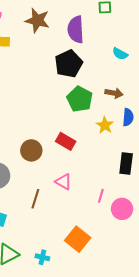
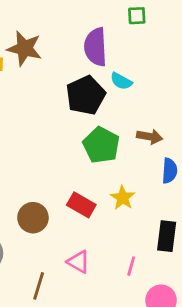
brown star: (37, 20) -> (24, 48), moved
cyan semicircle: (120, 54) -> (121, 81), moved
yellow star: (105, 125) -> (123, 198), moved
pink line: (101, 196) -> (131, 266), moved

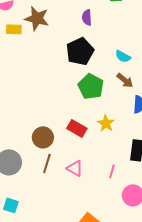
purple semicircle: (96, 47) -> (87, 17), size x0.6
cyan semicircle: (121, 81) -> (123, 56), moved
brown arrow: (150, 137) -> (125, 80), turned 30
brown line: (39, 286) -> (47, 163), moved

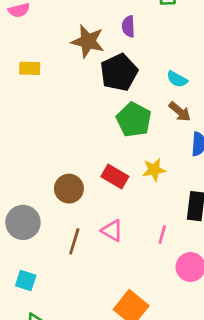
brown star: (37, 18) -> (88, 41), moved
yellow rectangle: (14, 29) -> (30, 68), moved
yellow star: (106, 123) -> (154, 170), turned 30
brown line: (47, 163) -> (74, 241), moved

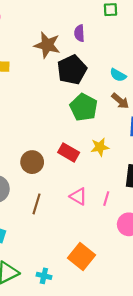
pink triangle: (112, 231) -> (78, 196), moved

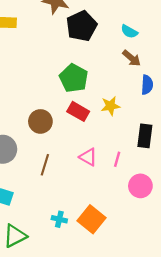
green pentagon: (84, 107) -> (74, 78), moved
cyan cross: (44, 276) -> (59, 219), moved

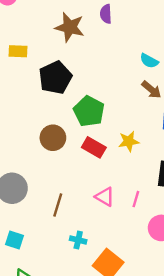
black pentagon: (82, 26) -> (55, 78), moved
brown circle: (40, 121) -> (53, 138), moved
cyan cross: (59, 219) -> (78, 240), moved

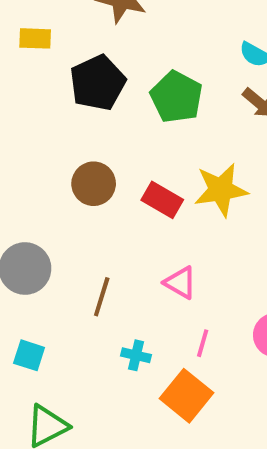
green pentagon: (89, 111) -> (176, 97), moved
yellow star: (129, 141) -> (221, 190), size x1.5
pink line: (136, 199) -> (203, 343), moved

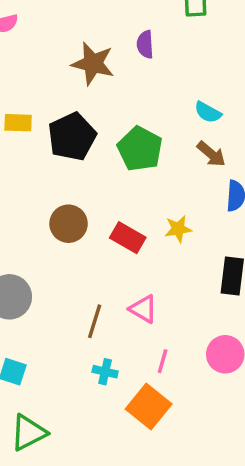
yellow rectangle: (35, 38) -> (18, 123), moved
yellow star: (221, 190) -> (178, 229), size x0.6
brown line: (102, 297) -> (95, 321), moved

